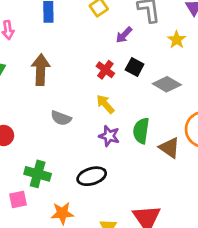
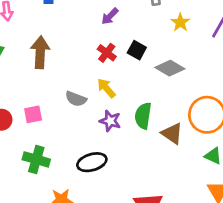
purple arrow: (124, 35) -> (110, 16), moved
gray semicircle: (61, 118) -> (76, 99), moved
pink square: (18, 200) -> (33, 114), moved

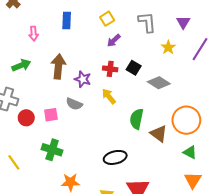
red cross: (107, 53) -> (110, 69), turned -32
gray semicircle: (76, 99) -> (74, 104), moved
purple star: (110, 121) -> (83, 79), moved
black ellipse: (92, 162) -> (115, 157), moved

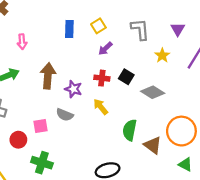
blue rectangle: (67, 20) -> (69, 29), moved
red circle: (26, 118) -> (18, 140), moved

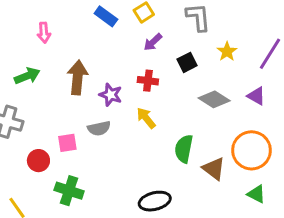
blue rectangle: (69, 29) -> (106, 16), turned -56
purple triangle: (178, 29) -> (256, 96), moved, turned -32
black square: (126, 77) -> (187, 62), moved, turned 32
gray semicircle: (65, 115) -> (99, 128), turned -35

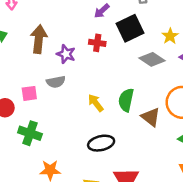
yellow star: (227, 52) -> (170, 36), moved
black square: (187, 62) -> (130, 28), size x1.6
yellow arrow: (146, 118) -> (96, 103), moved

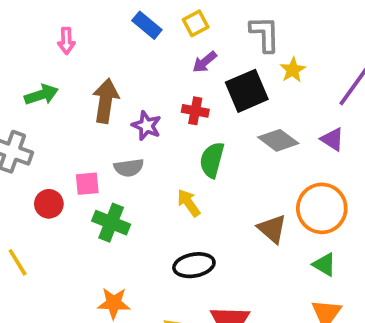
yellow star: (170, 36) -> (293, 70), moved
green semicircle: (126, 100) -> (212, 160), moved
green cross: (30, 133) -> (111, 223), moved

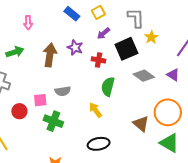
purple star: (146, 126) -> (75, 48), moved
green triangle: (324, 265) -> (169, 143), size x1.5

